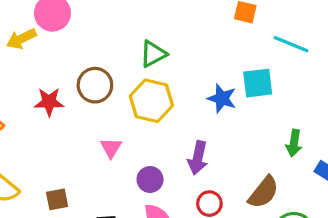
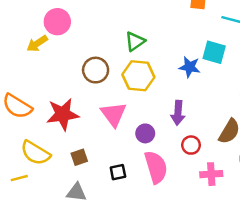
cyan square: (258, 83) -> (214, 52), turned 30
red star: (49, 102) -> (63, 114), moved, size x1.5
pink triangle: (111, 148) -> (114, 114), size x1.6

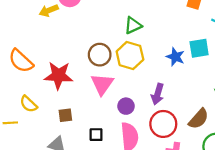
cyan square: (214, 52) -> (199, 48), turned -36
brown circle: (96, 70) -> (100, 55), moved
red circle: (191, 145) -> (163, 124), size x1.6
yellow semicircle: (35, 153) -> (29, 104), size x0.7

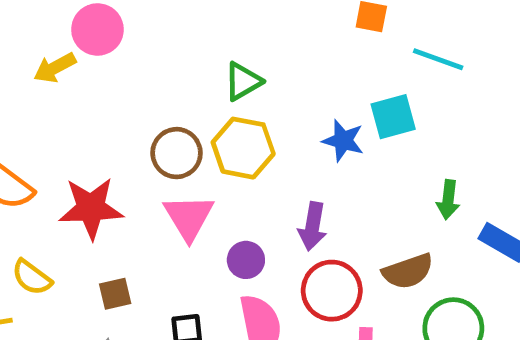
brown semicircle: (199, 119) -> (408, 271), turned 35

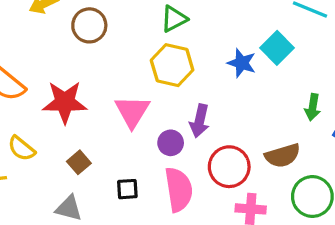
cyan square: (393, 117) -> (277, 48), turned -32
brown circle: (177, 153) -> (89, 25), moved
purple arrow: (312, 226) -> (200, 121), moved
brown square: (115, 294) -> (79, 162), turned -30

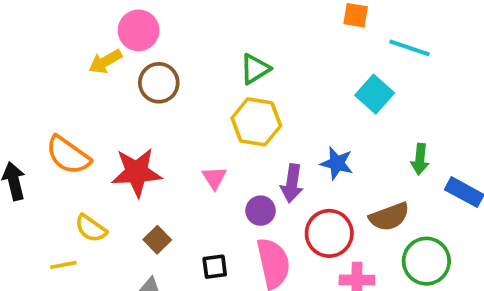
blue star: (242, 63) -> (337, 163), moved
pink triangle: (132, 112) -> (214, 178), size x0.6

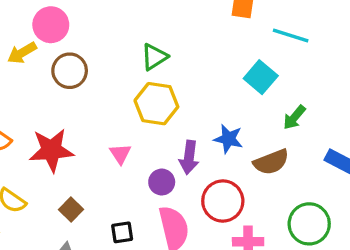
green arrow: (420, 159) -> (294, 117), moved, turned 36
brown semicircle: (389, 217) -> (271, 162), moved

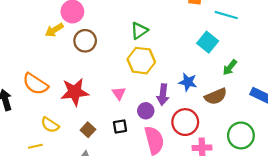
black square: (122, 232) -> (120, 127), moved

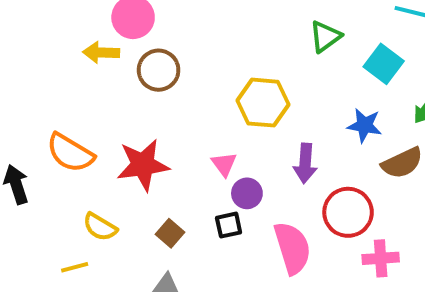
yellow arrow: (54, 30) -> (101, 52), turned 36
green triangle: (139, 31) -> (325, 36), moved
blue star: (188, 82) -> (364, 125), moved
purple circle: (146, 111) -> (247, 193), moved

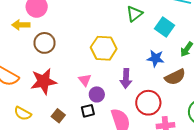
brown circle: (159, 70) -> (45, 43), moved

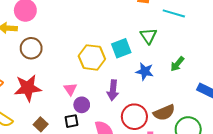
green triangle: (134, 14) -> (148, 36), moved, turned -30
cyan square: (164, 27) -> (121, 48), moved, turned 30
brown semicircle: (175, 77) -> (164, 113), moved

